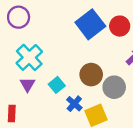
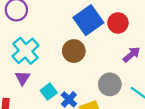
brown circle: (91, 75) -> (74, 51), moved
cyan square: (57, 85) -> (49, 92), moved

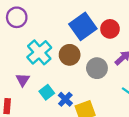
cyan cross: (25, 51) -> (39, 52), moved
gray circle: (110, 84) -> (97, 68), moved

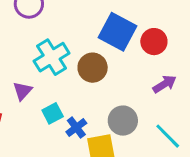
blue square: (83, 26) -> (117, 32), turned -36
gray circle: (97, 68) -> (123, 121), moved

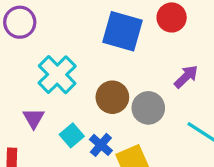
red circle: (154, 42) -> (172, 17), moved
brown circle: (93, 68) -> (112, 97), moved
gray circle: (123, 121) -> (148, 108), moved

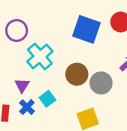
purple circle: (20, 22) -> (17, 31), moved
blue cross: (101, 145) -> (27, 107), moved

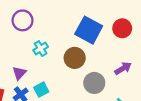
cyan cross: (40, 56) -> (41, 49), size x0.6
brown circle: (77, 74) -> (75, 58), moved

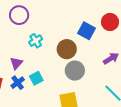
blue square: (89, 30) -> (87, 31), moved, size x0.7
gray circle: (94, 83) -> (75, 71), moved

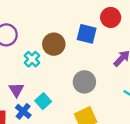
brown circle: (67, 49) -> (54, 44), moved

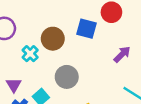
gray circle: (84, 82) -> (67, 77), moved

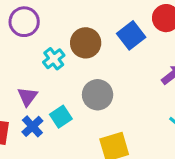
blue square: (87, 29) -> (131, 35), turned 30

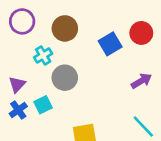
brown circle: (86, 43) -> (65, 28), moved
gray circle: (98, 95) -> (65, 78), moved

